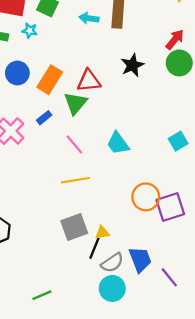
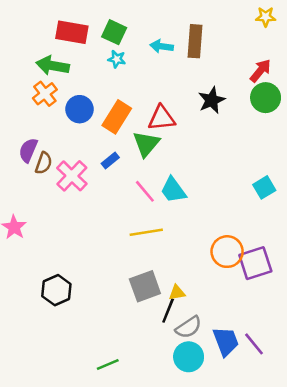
cyan star: (30, 31) -> (117, 59), moved
cyan trapezoid: (118, 143) -> (173, 190), moved
blue trapezoid: (140, 259) -> (226, 341), moved

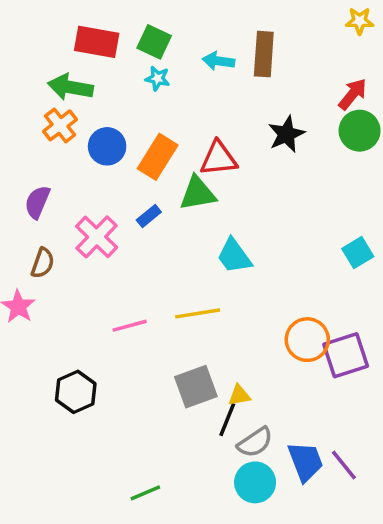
green triangle: (146, 144) -> (198, 193), turned 40
brown semicircle: (44, 163) -> (43, 263), moved
pink line: (145, 191) -> (130, 326), moved, turned -65

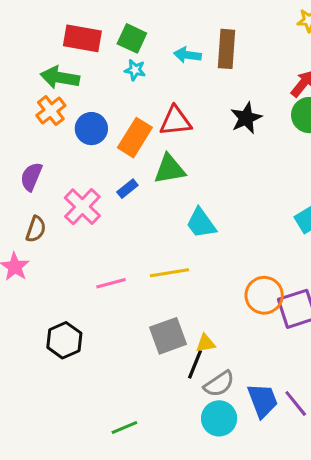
red triangle: (218, 159) -> (175, 121), moved

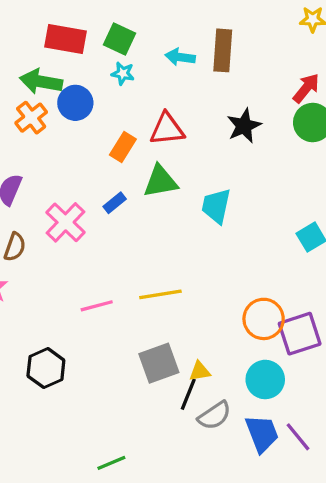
blue circle: (91, 129) -> (75, 103), moved
orange rectangle: (135, 138) -> (123, 147), size x0.7
cyan trapezoid: (201, 223) -> (216, 206), moved, turned 48
cyan circle: (219, 418) -> (265, 379), moved

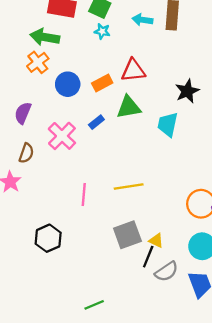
blue circle: (75, 103) -> (68, 84), moved
black star: (244, 126) -> (187, 91), moved
orange rectangle: (123, 147) -> (102, 83), turned 30
pink line: (97, 306) -> (84, 195), turned -70
yellow triangle: (200, 371) -> (156, 241), turned 35

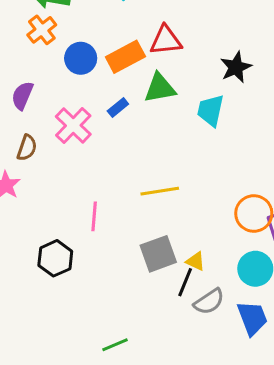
orange rectangle: (102, 83) -> (125, 57), size x1.4
pink line: (84, 195) -> (94, 216), moved

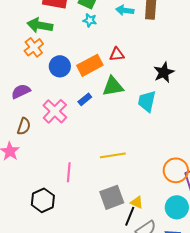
red triangle: (166, 40) -> (117, 54), size x0.7
purple semicircle: (22, 96) -> (21, 91), turned 42

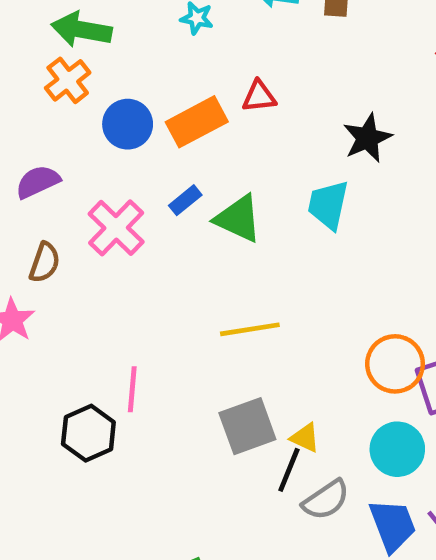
green triangle: (113, 86) -> (238, 219), moved, turned 35
pink line: (69, 172) -> (132, 389), moved

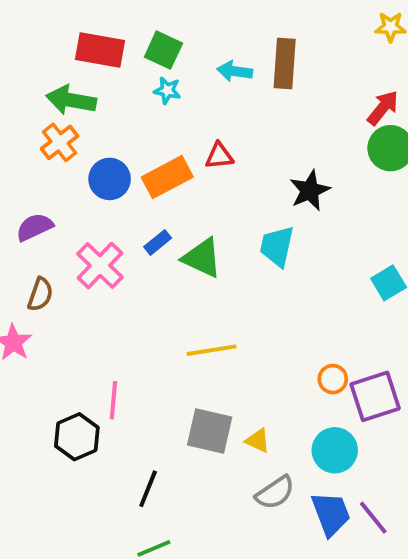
orange circle: (395, 364) -> (333, 379), size x0.6
gray square: (247, 426) -> (210, 431), turned 33
black line: (289, 470) -> (148, 489), moved

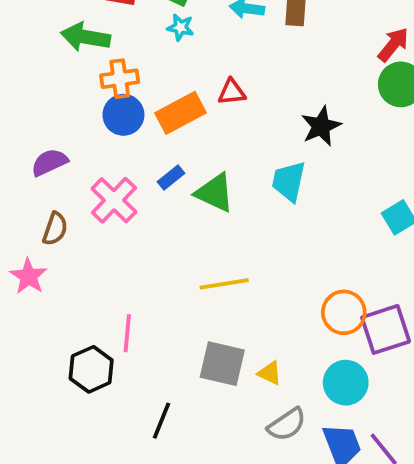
orange cross: (60, 142) -> (120, 79), moved, turned 30
orange circle: (333, 379) -> (344, 312), size x1.5

